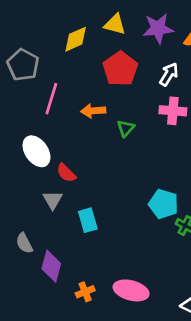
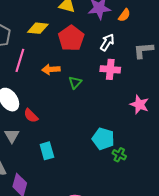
yellow diamond: (76, 39) -> (38, 28), moved, turned 30
gray triangle: (53, 200) -> (12, 136), moved

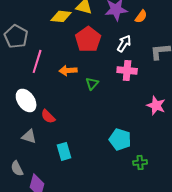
yellow diamond: (38, 28) -> (61, 16), moved
gray triangle: (12, 136) -> (29, 136), turned -42
green cross: (119, 155) -> (140, 162), moved, turned -32

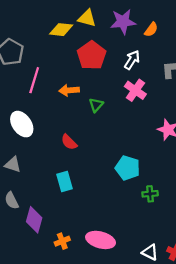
pink cross: (127, 70) -> (135, 90), turned 30
red semicircle: (48, 116) -> (69, 142), moved
gray triangle: (29, 136) -> (13, 165), moved

